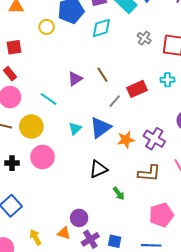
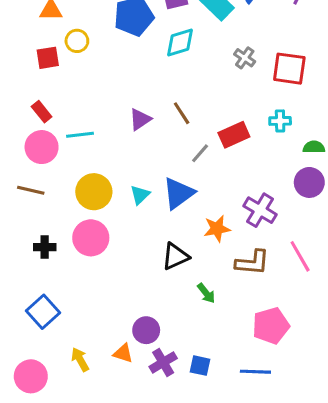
yellow circle: (47, 27) -> (77, 41), moved
red square: (14, 47) -> (48, 58), moved
cyan line: (49, 99) -> (80, 135), moved, turned -42
yellow circle: (31, 126) -> (94, 192), moved
orange star: (126, 140) -> (217, 229), moved

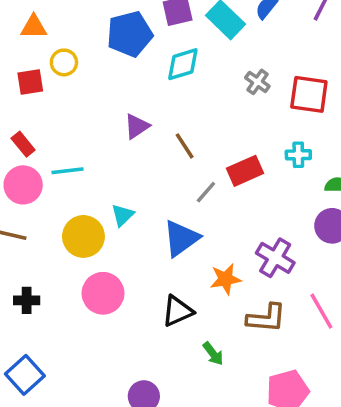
purple triangle: (140, 119) -> (137, 126), moved
cyan triangle: (140, 195) -> (123, 215), moved
pink circle: (91, 238) -> (103, 293), moved

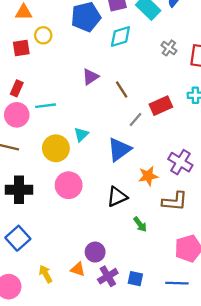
red rectangle: (23, 144) -> (17, 88), turned 63
black cross: (27, 300) -> (19, 190), size x1.6

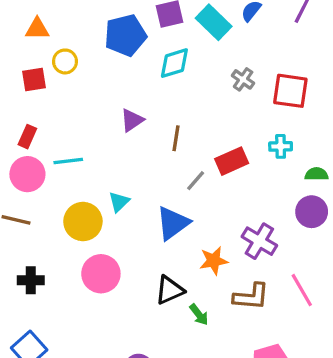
brown line: (122, 89) -> (176, 138), turned 42
black cross: (19, 190) -> (31, 280), size x0.7
green arrow: (140, 224) -> (199, 315), moved

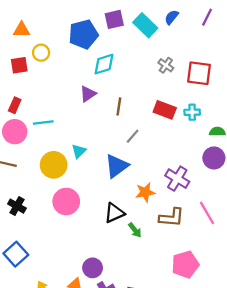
cyan diamond: (174, 63) -> (104, 64), moved
red rectangle: (232, 161) -> (165, 110), moved, turned 45
black cross: (31, 280) -> (17, 206), turned 30

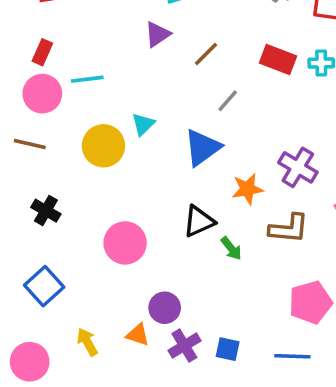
brown line: (119, 106) -> (206, 54), turned 36
pink circle: (66, 201) -> (125, 243), moved

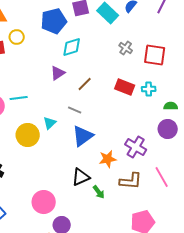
gray line: (228, 101) -> (75, 110), moved, turned 72
pink circle: (125, 243) -> (44, 202), moved

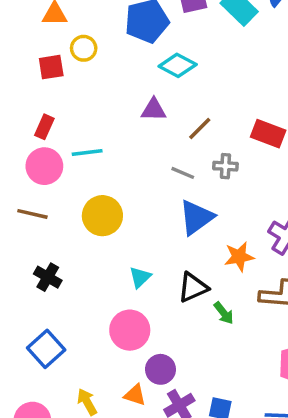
cyan diamond: (72, 47) -> (178, 65), turned 45
gray cross: (126, 48) -> (225, 166), moved, turned -32
purple triangle: (58, 73) -> (154, 110), turned 35
cyan triangle: (50, 123) -> (140, 277), moved

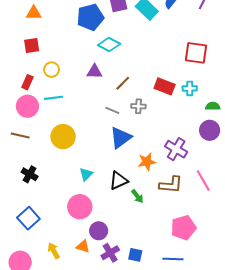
yellow circle: (84, 48) -> (52, 70), moved

